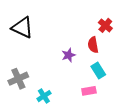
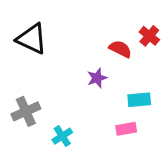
red semicircle: (93, 45) -> (120, 49), moved, turned 126
cyan rectangle: (98, 70) -> (139, 100), turned -63

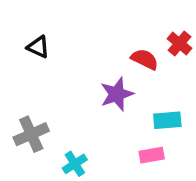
black triangle: (32, 39) -> (38, 47), size x0.6
purple star: (97, 78) -> (117, 94), size x1.4

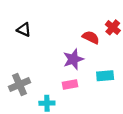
pink rectangle: (152, 155) -> (70, 84), moved
cyan cross: (75, 164) -> (47, 103), turned 32

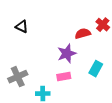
red semicircle: (91, 37) -> (83, 34), turned -42
cyan rectangle: (105, 76) -> (96, 69), turned -56

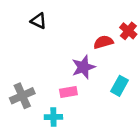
black triangle: (22, 27) -> (38, 21), moved
pink rectangle: (64, 77) -> (68, 92), moved

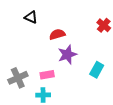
red semicircle: (103, 42) -> (57, 34), moved
pink rectangle: (68, 92) -> (47, 75), moved

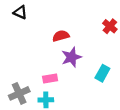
black triangle: (31, 17) -> (20, 12), moved
gray cross: (18, 78) -> (19, 93), moved

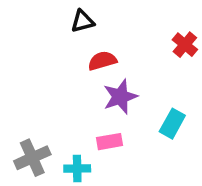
black triangle: (20, 12) -> (83, 21), moved, turned -40
pink rectangle: (50, 79) -> (109, 142), moved

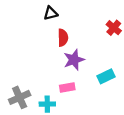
red semicircle: (102, 61) -> (63, 38), turned 105
cyan rectangle: (172, 124) -> (106, 76), turned 35

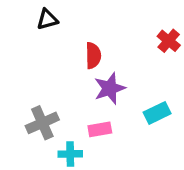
black triangle: (51, 13) -> (47, 19), moved
gray cross: (20, 97) -> (42, 123), moved

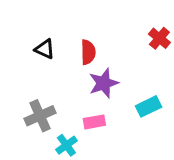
black triangle: (47, 19) -> (45, 49), moved, turned 40
cyan cross: (70, 154) -> (66, 145), turned -35

